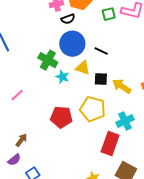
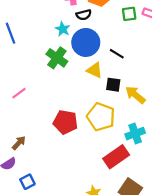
cyan star: (62, 77) -> (63, 29), moved
red rectangle: (110, 144) -> (116, 157), turned 30

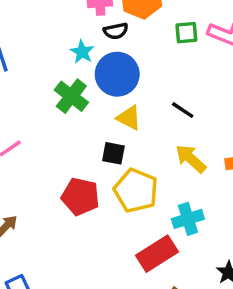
black line: (117, 54) -> (183, 110), moved
black square: (113, 85) -> (113, 153), moved

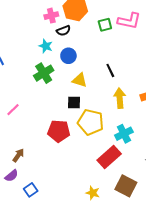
blue circle: (117, 74) -> (68, 56), size x0.6
green cross: (71, 96) -> (44, 73), turned 30
black line: (183, 110) -> (110, 70), turned 40
yellow arrow: (191, 159) -> (120, 98), turned 54

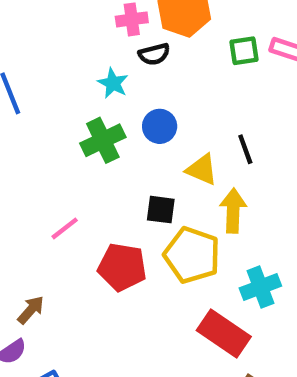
blue circle: (68, 56) -> (160, 126), moved
yellow triangle: (80, 80) -> (202, 170), moved
yellow arrow: (120, 98) -> (233, 211), moved
pink line: (13, 110) -> (65, 228), moved
red rectangle: (109, 157) -> (224, 334), turned 70

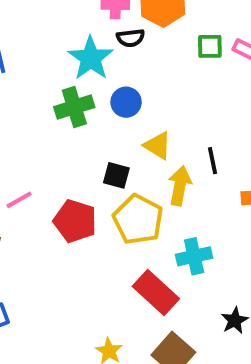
cyan star: (113, 83) -> (91, 58), size x1.6
black line: (245, 149) -> (213, 161), moved
pink line: (65, 228) -> (19, 200), moved

